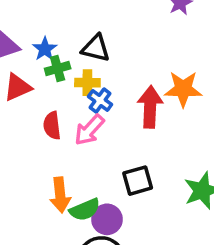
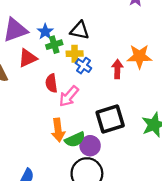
red arrow: (150, 107) -> (117, 69), size x0.7
pink arrow: (89, 130) -> (69, 96), moved
black square: (138, 181) -> (110, 119), size x1.4

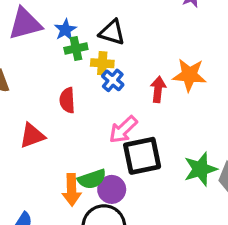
red triangle: (28, 58) -> (32, 136), moved
pink arrow: (69, 96) -> (123, 130), moved
orange arrow: (58, 130) -> (72, 190), moved

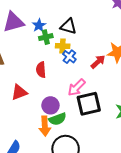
red arrow: (158, 89) -> (98, 62), turned 42
purple circle: (112, 189) -> (50, 105), moved

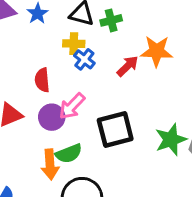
green cross: (46, 37) -> (111, 20), moved
pink arrow: (77, 87) -> (72, 106), moved
purple circle: (50, 105) -> (52, 117), moved

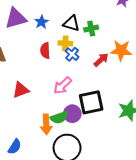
red semicircle: (42, 80) -> (45, 51), moved
purple circle: (52, 117) -> (72, 114), moved

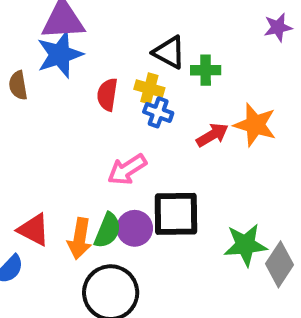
blue star: (42, 22) -> (60, 55), moved, size x1.6
blue cross: (72, 54) -> (158, 112), turned -32
red triangle: (21, 90) -> (34, 230), moved, turned 36
green semicircle: (59, 118) -> (108, 230), turned -60

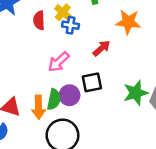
yellow cross: (149, 88) -> (63, 12), turned 35
red arrow: (212, 135) -> (102, 48), moved
black square: (176, 214) -> (92, 82), size x0.7

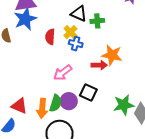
orange star: (128, 22) -> (112, 55), moved
red arrow: (102, 48) -> (99, 65), turned 35
black square: (92, 82) -> (88, 92), turned 30

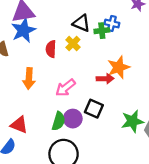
blue cross: (76, 44) -> (112, 23), moved
orange star: (112, 55) -> (119, 67), turned -30
orange arrow: (42, 108) -> (29, 78), moved

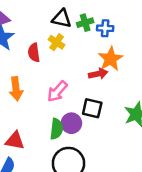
blue cross: (112, 23) -> (105, 28), moved

